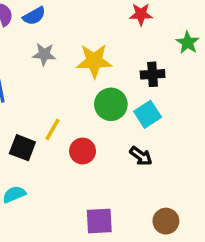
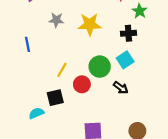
green star: (188, 43) -> (140, 11), moved
green circle: (111, 104) -> (100, 67), moved
black square: (22, 148) -> (55, 98), moved, turned -35

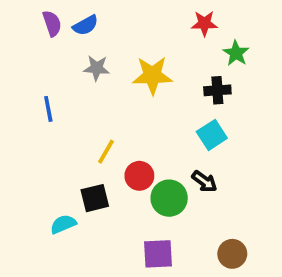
green circle: (100, 67) -> (169, 198), moved

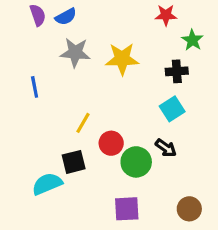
gray star: (97, 68) -> (75, 53), size x1.4
cyan semicircle: (63, 224) -> (47, 184), size x1.4

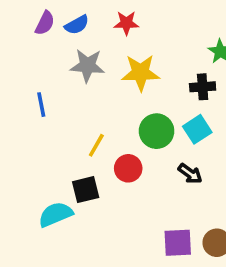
purple semicircle: (38, 15) -> (45, 23), turned 45
red star: (166, 15) -> (126, 23), moved
green circle: (136, 162) -> (157, 131), moved
purple square: (127, 209) -> (178, 243), moved

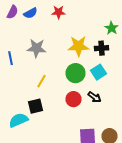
gray star: (87, 66) -> (36, 48), moved
yellow star: (141, 73) -> (78, 46), moved
red circle: (128, 168) -> (74, 99), moved

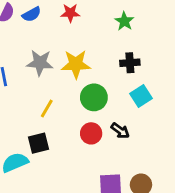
green star: (112, 28) -> (124, 21), moved
yellow star: (78, 46) -> (76, 64), moved
cyan square: (98, 72) -> (141, 96), moved

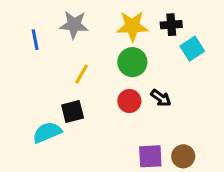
yellow star: (76, 64) -> (132, 26), moved
cyan square: (141, 96) -> (192, 49), moved

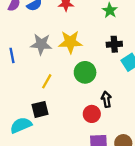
yellow star: (132, 26) -> (70, 42), moved
black arrow: (161, 98) -> (106, 99), turned -136
red circle: (129, 101) -> (92, 114), moved

